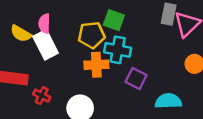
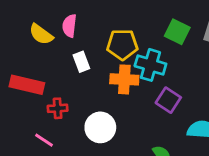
green square: (114, 20) -> (177, 32), moved
white rectangle: (46, 45) -> (81, 62), moved, size x0.6
red cross: (42, 96) -> (58, 108), turned -35

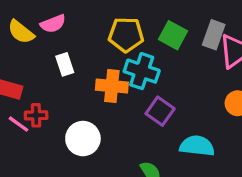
pink semicircle: (69, 26) -> (53, 24), turned -120
yellow pentagon: (122, 45) -> (126, 35), moved
pink line: (44, 140) -> (19, 124), moved

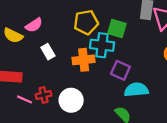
green square: (173, 35) -> (117, 28), moved
red cross: (36, 115) -> (44, 95), moved
cyan semicircle: (197, 146) -> (136, 90), moved

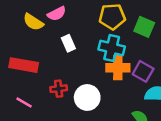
cyan cross: (102, 45) -> (112, 48), moved
orange cross: (84, 60) -> (118, 68), moved
pink line: (25, 99) -> (24, 103), moved

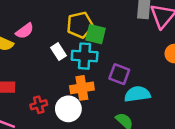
green square: (144, 27) -> (96, 34), moved
white rectangle: (68, 43) -> (59, 52), moved
orange cross: (118, 68) -> (82, 88), moved

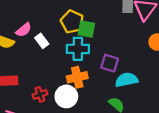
yellow pentagon: (80, 25) -> (72, 22), turned -30
white rectangle: (59, 52) -> (42, 41), moved

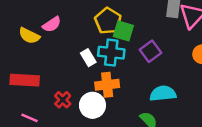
white rectangle: (42, 41) -> (88, 58), moved
purple square: (110, 63) -> (150, 51), moved, turned 30
red cross: (40, 94) -> (63, 100), turned -32

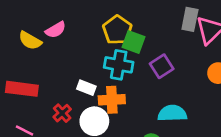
white rectangle: (88, 58) -> (86, 88), moved, turned -42

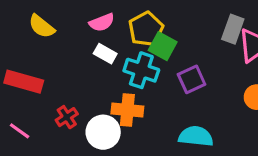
pink semicircle: (56, 30) -> (102, 22), moved
white rectangle: (86, 88) -> (105, 54), moved

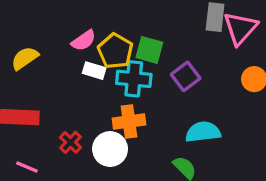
yellow semicircle: (42, 26) -> (25, 58), turned 120
yellow pentagon: (146, 29) -> (115, 51), moved

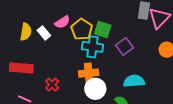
yellow semicircle: (25, 58) -> (26, 32), turned 132
white rectangle: (94, 71) -> (44, 33), moved, turned 32
white circle: (110, 149) -> (95, 89), moved

